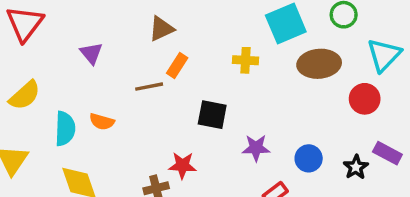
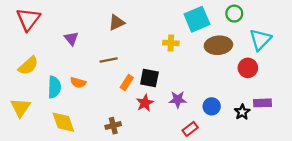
orange rectangle: (177, 66) -> (127, 83), moved
purple rectangle: (387, 153) -> (263, 103), turned -30
red star: (182, 165) -> (145, 103), moved, turned -30

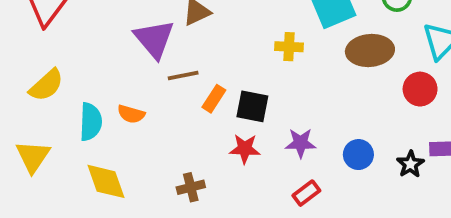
purple triangle: (71, 38) -> (154, 39), moved, size x1.6
orange rectangle: (127, 83) -> (214, 99), moved
red star: (145, 103) -> (245, 149), turned 30
red rectangle: (190, 129) -> (306, 193), moved

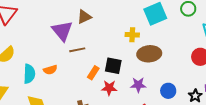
brown ellipse: (370, 50) -> (149, 54), moved
orange rectangle: (214, 99) -> (93, 73), moved
orange semicircle: (131, 114) -> (50, 70), turned -32

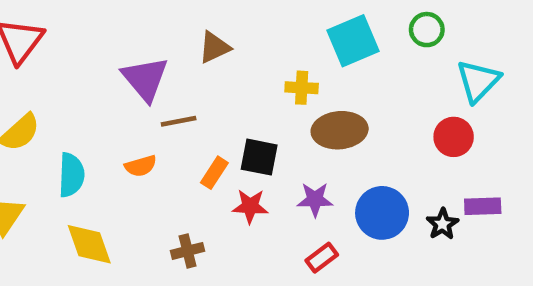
brown triangle: (84, 17) -> (214, 47), moved
orange semicircle: (50, 70) -> (141, 166), moved
blue circle: (168, 91) -> (382, 213), size x1.5

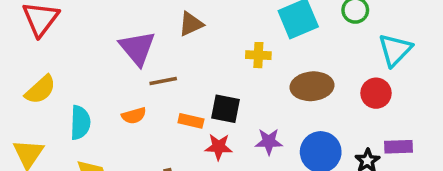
brown ellipse: (340, 130) -> (312, 86), moved
orange rectangle: (214, 173) -> (191, 121), turned 70

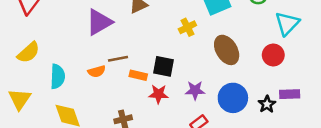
purple triangle: (137, 48) -> (99, 22), turned 40
yellow cross: (258, 55) -> (187, 27), turned -30
brown line: (163, 81) -> (118, 59), moved
brown ellipse: (312, 86) -> (227, 50), turned 64

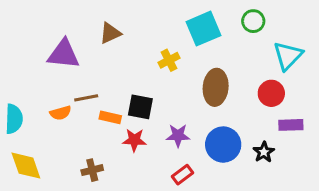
purple triangle: (99, 22) -> (64, 54), turned 36
brown ellipse: (227, 50) -> (216, 87), turned 36
purple rectangle: (290, 94) -> (291, 125), moved

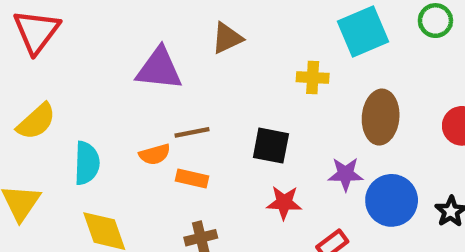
yellow cross: (169, 60) -> (313, 78), turned 30
orange rectangle: (110, 117) -> (192, 178), moved
purple star: (178, 135) -> (346, 174), moved
red star: (134, 140) -> (284, 203), moved

